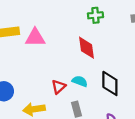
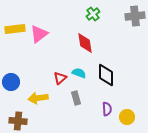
green cross: (95, 15) -> (93, 14), turned -32
pink triangle: (35, 38) -> (39, 34), turned -36

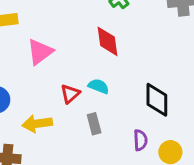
pink triangle: (39, 34) -> (40, 52), moved
black diamond: (106, 75) -> (157, 100), moved

